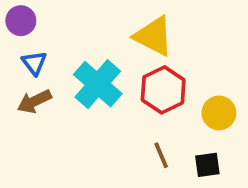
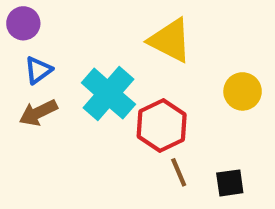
blue triangle: (34, 63) -> (38, 70), turned 32
red hexagon: (163, 90) -> (162, 125), moved
yellow circle: (219, 113) -> (243, 91), moved

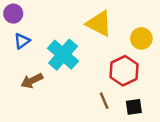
yellow circle: (243, 91) -> (141, 38), moved
brown arrow: (38, 113) -> (32, 81), moved
red hexagon: (162, 125) -> (124, 71), moved

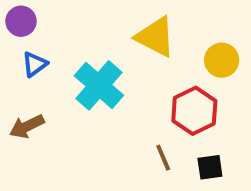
brown arrow: (32, 81) -> (27, 126), moved

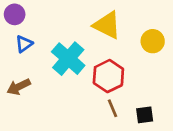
red hexagon: (194, 111) -> (108, 76), moved

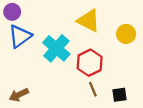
blue triangle: (24, 44) -> (20, 36), size x1.6
brown arrow: (19, 87) -> (19, 95), moved

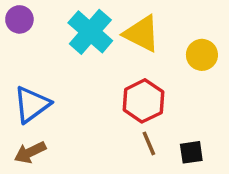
blue triangle: (20, 36) -> (32, 104), moved
cyan cross: (56, 48) -> (90, 32), moved

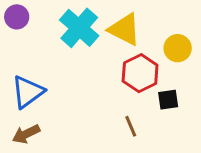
red hexagon: (143, 101) -> (140, 73), moved
black square: (191, 152) -> (168, 100), moved

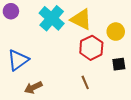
black square: (168, 100) -> (119, 64), moved
brown arrow: (26, 134) -> (33, 88), moved

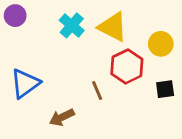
cyan cross: (52, 18) -> (72, 25), size x0.7
brown line: (85, 82) -> (97, 91), moved
brown arrow: (33, 88) -> (62, 117), moved

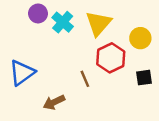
purple circle: (15, 16) -> (38, 13), moved
yellow triangle: (113, 27) -> (98, 23), turned 44

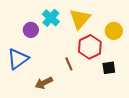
purple circle: (38, 13) -> (31, 30), moved
black square: (144, 78) -> (109, 68), moved

